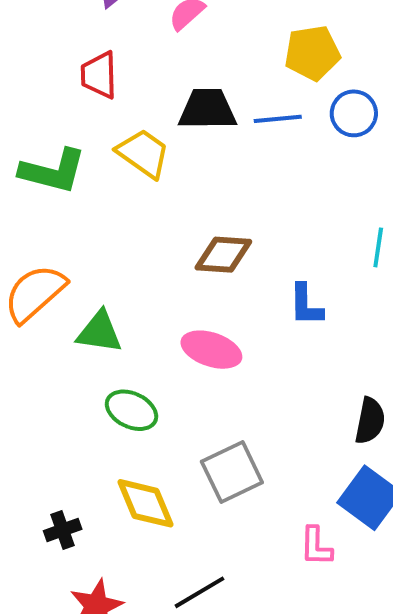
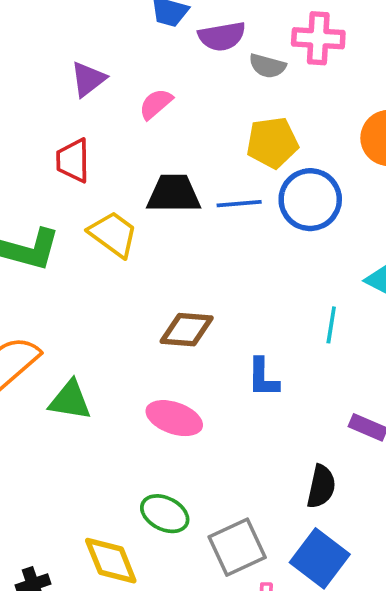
blue circle: (354, 113) -> (310, 200), size x1.4
green ellipse: (131, 410) -> (165, 514), moved
gray square: (232, 472) -> (237, 547), moved

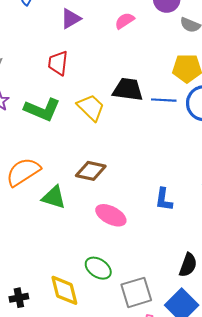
purple triangle: (88, 79) -> (71, 19), moved
pink semicircle: (156, 104) -> (125, 21), moved
red trapezoid: (73, 160) -> (58, 63), moved
brown diamond: (187, 330) -> (91, 171), moved

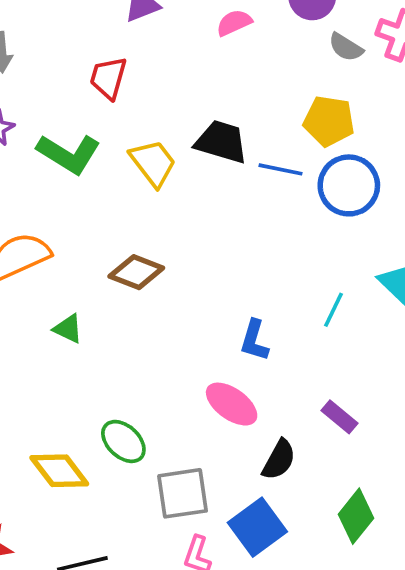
green triangle: (54, 197) -> (68, 329), moved, size x0.7
pink ellipse: (111, 215) -> (232, 404), moved
yellow diamond: (64, 290) -> (59, 471), turned -32

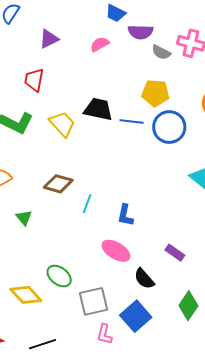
cyan line: (334, 310) -> (87, 204), moved
green triangle: (68, 329) -> (24, 218), turned 30
black semicircle: (279, 460) -> (144, 279), turned 115

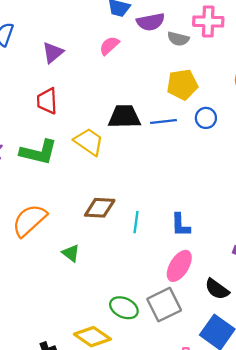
blue circle: (169, 127) -> (206, 118), size x0.6
pink ellipse: (116, 251) -> (179, 266), turned -76
gray square: (94, 301) -> (164, 305), moved

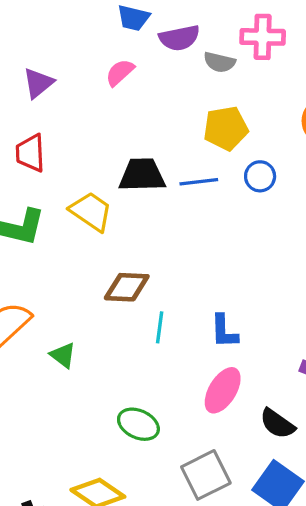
brown diamond: (100, 208) -> (127, 287), moved
green triangle: (71, 253) -> (63, 355), moved
gray square: (164, 305) -> (206, 475), moved
green ellipse: (124, 308) -> (138, 424), moved

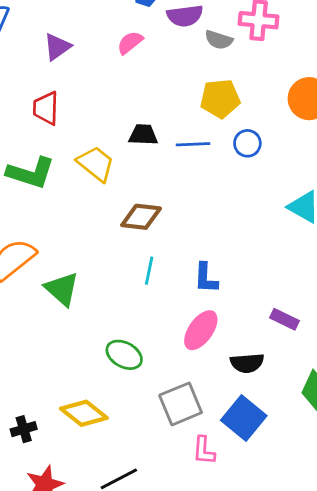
black trapezoid: (142, 175) -> (143, 135), size x0.7
brown diamond: (127, 287) -> (141, 217), moved
green triangle: (63, 355) -> (62, 289), size x1.5
black semicircle: (277, 424) -> (247, 363), turned -44

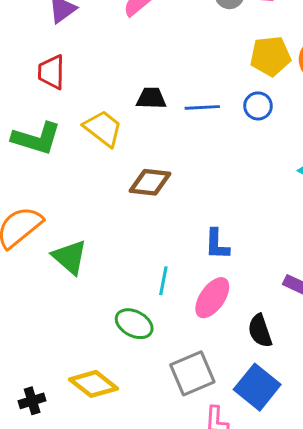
yellow pentagon: (220, 99) -> (270, 56), moved
cyan line: (149, 271) -> (163, 281), moved
black semicircle: (247, 363) -> (260, 331), turned 76

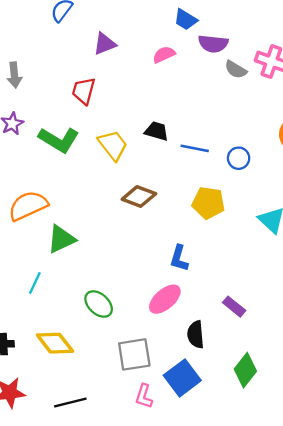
yellow pentagon: (270, 56) -> (208, 203), moved
green triangle: (70, 257) -> (61, 239), turned 40
cyan line: (163, 281) -> (35, 283), moved

